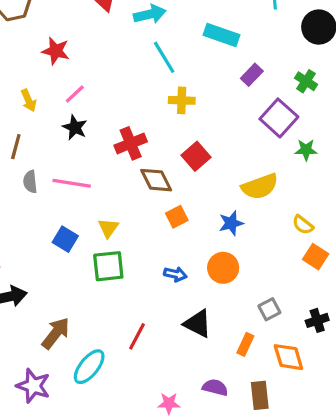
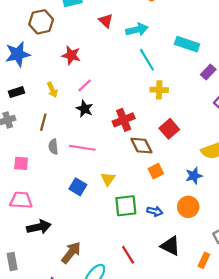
green square: (108, 266) -> (126, 206), moved
red line: (137, 336) -> (128, 255), turned -60

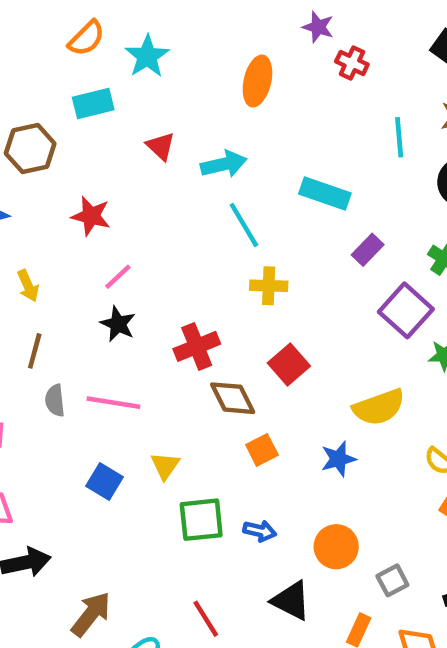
yellow arrow: (52, 90) -> (28, 286), moved
orange circle: (188, 207) -> (336, 547), moved

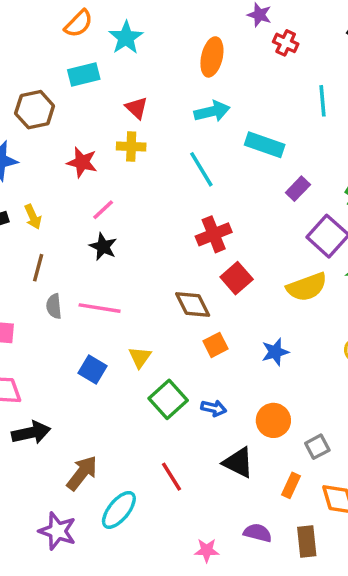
cyan arrow: (224, 164) -> (212, 111), moved
yellow cross: (269, 286) -> (131, 147), moved
red cross: (197, 346) -> (214, 234), moved
yellow semicircle: (379, 407) -> (307, 287), moved
green square: (201, 520) -> (168, 399), turned -36

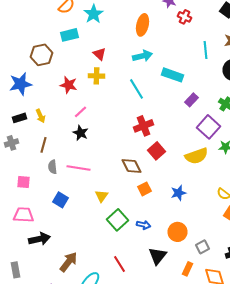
blue square: (93, 369) -> (60, 200), moved
black triangle: (238, 463) -> (158, 256), turned 42

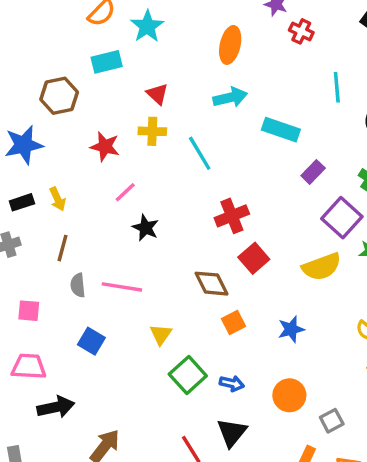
cyan line: (136, 89) -> (200, 153), moved
black star: (80, 133) -> (146, 228), moved
black triangle: (158, 256) -> (232, 433), moved

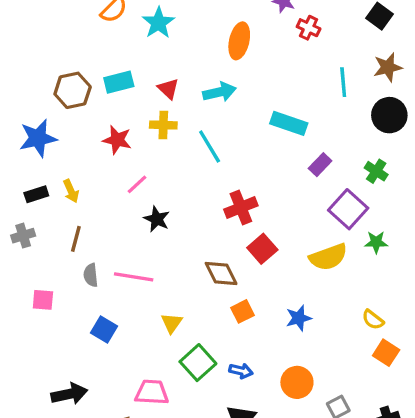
cyan rectangle: (107, 62) -> (119, 82), moved
cyan arrow: (230, 97) -> (219, 92), moved
pink trapezoid: (29, 367) -> (152, 392), moved

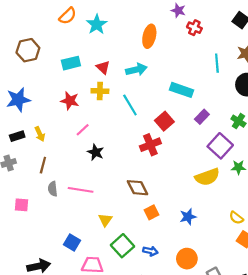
brown hexagon: (73, 90) -> (28, 50), moved
red square: (262, 249) -> (164, 121), moved
blue square: (104, 330) -> (72, 242), moved

